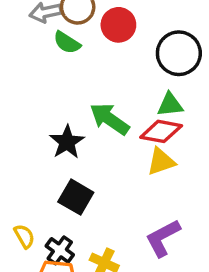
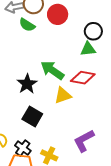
black circle: (179, 53) -> (93, 31), size x0.7
green triangle: (170, 105) -> (88, 49), moved
yellow triangle: (161, 162) -> (63, 95), moved

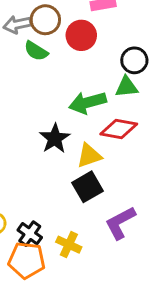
green arrow: (52, 70) -> (88, 102), moved, turned -50
black star: (27, 84) -> (55, 138), moved
black square: (32, 117) -> (88, 187), moved, turned 30

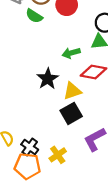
green arrow: (88, 102) -> (71, 53), size x0.7
yellow cross: (69, 245) -> (58, 155), turned 30

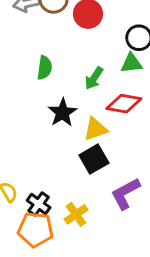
green semicircle: (34, 16) -> (45, 68), moved, turned -114
green arrow: (71, 53) -> (94, 78), turned -42

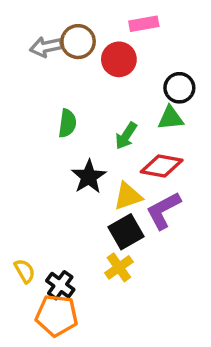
purple L-shape: (125, 194) -> (163, 210), moved
yellow cross: (76, 214) -> (119, 267), moved

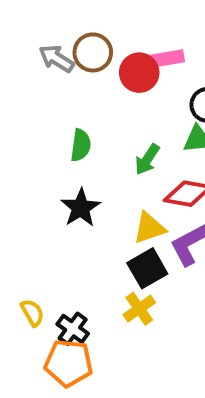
pink rectangle: (144, 24) -> (167, 59), moved
gray arrow: (46, 47) -> (56, 59), turned 44
black star: (89, 177) -> (81, 208), moved

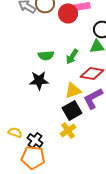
green semicircle: (81, 145) -> (46, 55), moved, turned 77
black star: (81, 208) -> (39, 80), turned 30
yellow semicircle: (32, 313) -> (15, 132), turned -40

